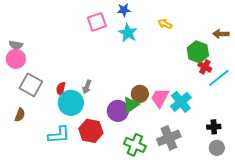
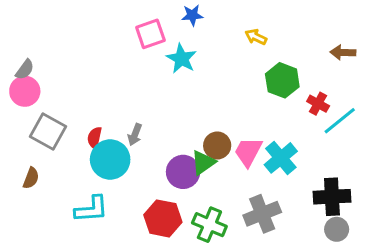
cyan star: (128, 33) -> (181, 59), moved
gray semicircle: (16, 45) -> (25, 69), turned -64
green hexagon: (198, 52) -> (282, 80), moved
black cross: (214, 127) -> (332, 197), size x1.6
red hexagon: (91, 131) -> (163, 218), moved

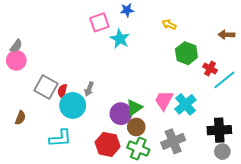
gray square: (48, 132) -> (46, 87), moved
brown circle: (217, 146) -> (136, 127), moved

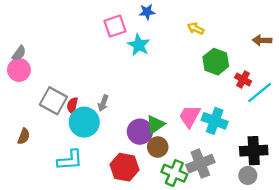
cyan cross: (185, 104) -> (215, 121), turned -30
green cross: (138, 149) -> (174, 173), moved
gray circle: (222, 152) -> (248, 175), moved

